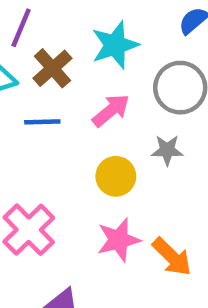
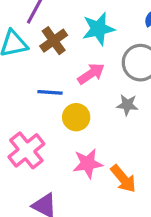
blue line: (42, 122) -> (50, 92), moved
yellow circle: (116, 176) -> (76, 117), moved

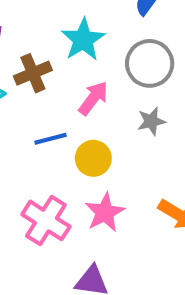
brown cross: (54, 41) -> (33, 73), turned 32
pink star: (88, 163) -> (105, 212), moved

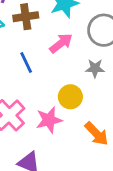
blue line: (50, 139) -> (26, 63), turned 65
yellow circle: (93, 158) -> (70, 97), moved

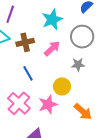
brown cross: (26, 17) -> (25, 42), moved
blue line: (26, 63) -> (28, 73), moved

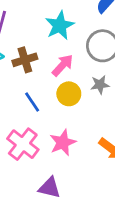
yellow circle: (62, 86) -> (69, 94), moved

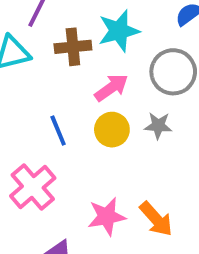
brown cross: (25, 60) -> (73, 47), moved
pink star: (63, 143) -> (107, 216), moved

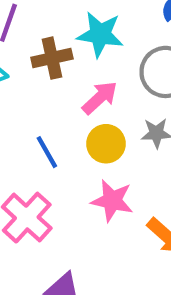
cyan star: (119, 31) -> (100, 34), turned 30
pink star: (107, 216) -> (112, 201), moved, turned 30

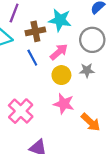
blue line: (47, 152) -> (32, 58), moved

